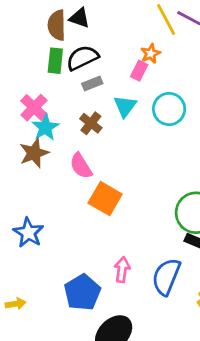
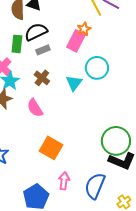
green rectangle: (55, 61) -> (17, 44), moved
pink rectangle: (139, 71) -> (76, 41), size x1.5
cyan triangle: (125, 106) -> (74, 83), moved
orange square: (105, 199) -> (51, 148), moved

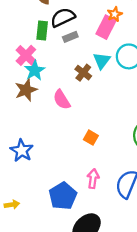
brown cross: (42, 78) -> (83, 73), moved
cyan triangle: (74, 83) -> (102, 61), moved
orange square: (51, 148) -> (91, 138), moved, size x0.6

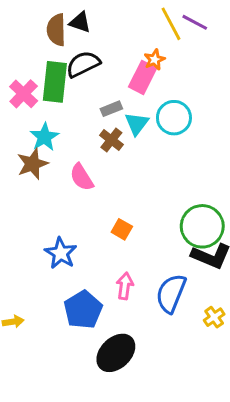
green rectangle: (42, 30) -> (55, 82), size x1.5
gray rectangle: (70, 37) -> (111, 109), moved
pink cross: (26, 55) -> (24, 94), moved
blue star: (22, 151) -> (61, 253), moved

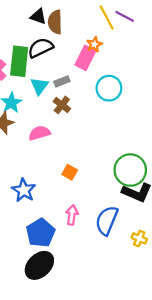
brown semicircle: (56, 30) -> (55, 22), moved
cyan triangle: (137, 124) -> (39, 86), moved
pink semicircle: (82, 177) -> (39, 133), turned 105
yellow cross: (214, 317) -> (139, 238), turned -32
black ellipse: (116, 353) -> (39, 265), moved

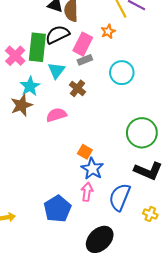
pink rectangle: (85, 58) -> (83, 44), moved
gray rectangle: (62, 81) -> (85, 60), moved
green circle: (130, 170) -> (142, 133), moved
blue star: (24, 190) -> (92, 169), moved
black ellipse: (39, 265) -> (100, 239), moved

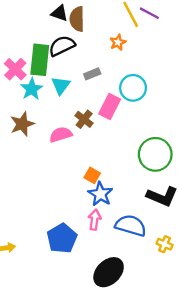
pink rectangle: (83, 44) -> (110, 107), moved
cyan star: (30, 86) -> (32, 89), moved
brown cross: (77, 88) -> (84, 119), moved
blue semicircle: (120, 197) -> (131, 226), turned 84

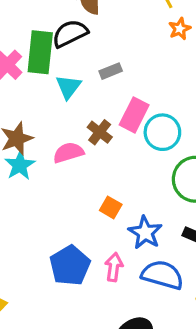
orange star: (118, 42) -> (180, 29), moved
cyan circle: (133, 88) -> (162, 132), moved
cyan star: (32, 89) -> (20, 165), moved
blue star: (100, 194) -> (145, 233), moved
blue pentagon: (62, 238) -> (70, 265), moved

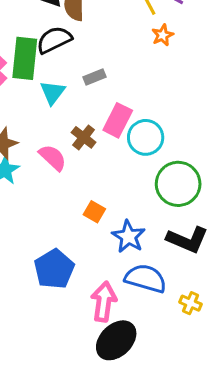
pink semicircle: (68, 153) -> (53, 158), turned 60
pink arrow: (114, 267) -> (104, 302), moved, size x1.4

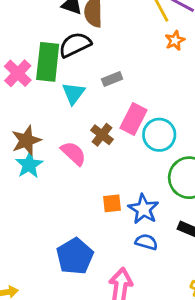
orange square: (94, 212) -> (112, 203), turned -36
blue star: (129, 237) -> (143, 209), moved
blue semicircle: (146, 278) -> (146, 242), moved, size x0.6

